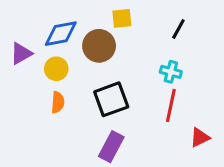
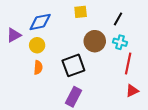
brown circle: (99, 46) -> (95, 41), moved
cyan cross: (171, 72) -> (120, 42), moved
red line: (171, 105) -> (128, 63), moved

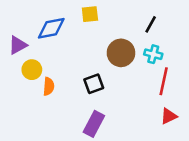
yellow square: (81, 12) -> (90, 14), moved
yellow circle: (37, 45) -> (32, 70), moved
black square: (73, 65) -> (94, 84), size x0.7

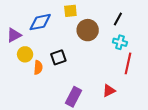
brown circle: (121, 53) -> (88, 30), moved
black square: (94, 84) -> (58, 57), moved
red triangle: (169, 116) -> (109, 91), moved

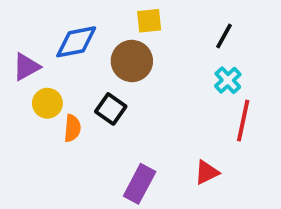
yellow square: (70, 11) -> (149, 21), moved
brown circle: (88, 30) -> (132, 61), moved
cyan cross: (120, 42) -> (228, 80), turned 32
black square: (58, 57) -> (111, 109), turned -35

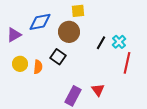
black line: (224, 36) -> (101, 43), moved
yellow circle: (47, 103) -> (20, 64), moved
red triangle: (207, 172) -> (98, 90), moved, turned -40

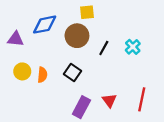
purple triangle: (14, 35) -> (16, 39), turned 35
black line: (101, 43) -> (104, 48), moved
black square: (58, 57) -> (73, 73), moved
red line: (127, 63) -> (142, 99), moved

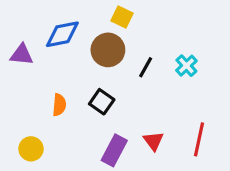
yellow square: (87, 12) -> (122, 17), turned 32
yellow circle: (22, 71) -> (31, 149), moved

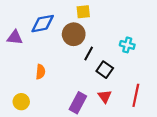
yellow square: (122, 17) -> (83, 12), turned -32
cyan cross: (186, 66) -> (127, 45), turned -32
black line: (146, 67) -> (89, 54), moved
black square: (102, 102) -> (105, 70), moved

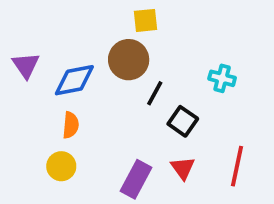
blue diamond: (43, 24) -> (74, 80), moved
purple triangle: (15, 37) -> (26, 65), turned 49
yellow circle: (21, 102) -> (61, 166), moved

